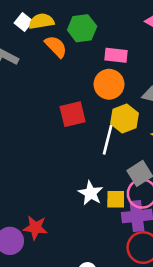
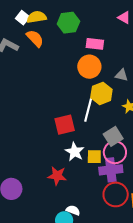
orange semicircle: (56, 47) -> (35, 38), moved
red square: (73, 114) -> (65, 125), moved
red star: (35, 228) -> (57, 176), moved

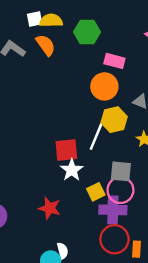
white square: (23, 18) -> (35, 19), turned 32
gray square: (113, 136) -> (121, 171), turned 30
white star: (75, 152) -> (72, 170), moved
yellow square: (94, 157) -> (96, 192), turned -35
white semicircle: (73, 210) -> (63, 251), turned 48

